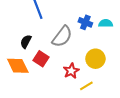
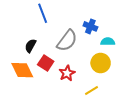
cyan semicircle: (106, 23) -> (108, 42), moved
red star: (71, 71) -> (67, 73), moved

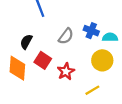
blue cross: (90, 26) -> (91, 31), moved
gray semicircle: (67, 41) -> (66, 36), size x0.7
orange diamond: (22, 70) -> (17, 68), turned 30

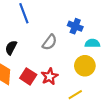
blue cross: (91, 31) -> (75, 26), moved
red square: (43, 60) -> (28, 76), moved

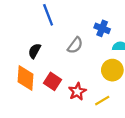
red star: (50, 76) -> (77, 92), moved

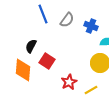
gray semicircle: (75, 45) -> (67, 20), moved
red square: (53, 81) -> (47, 61), moved

